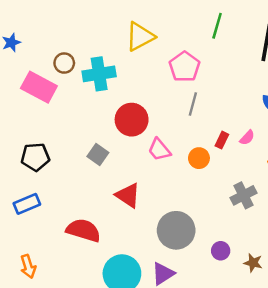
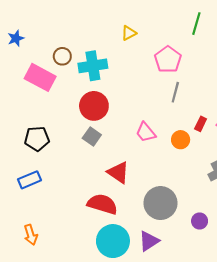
yellow triangle: (140, 37) -> (129, 33), size x0.6
red circle: (132, 120) -> (94, 106), moved
red semicircle: (83, 230) -> (102, 204), moved

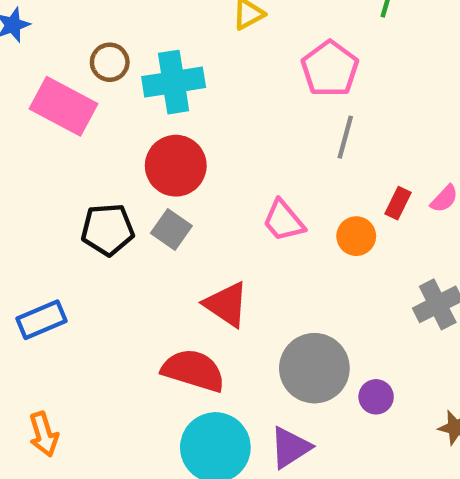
black pentagon: (37, 139) -> (108, 230), moved
purple circle: (200, 221) -> (376, 397), moved

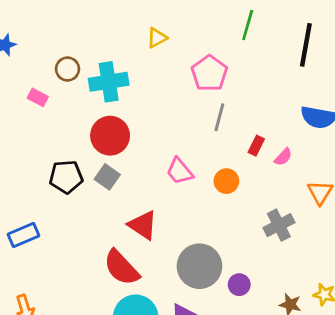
pink rectangle: (63, 106) -> (38, 97), size x0.5
red rectangle: (398, 203) -> (256, 146), moved
red semicircle: (193, 370) -> (121, 268), turned -150

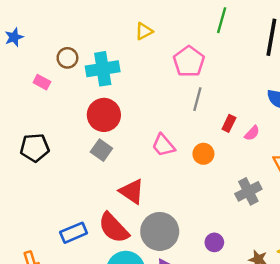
black pentagon: (66, 177) -> (35, 148), moved
blue rectangle: (24, 235) -> (74, 233), moved
gray circle: (199, 266) -> (160, 231), moved

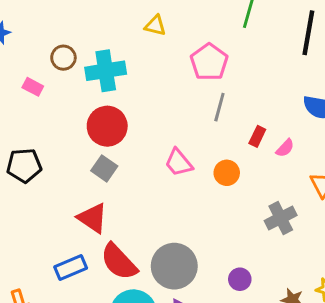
yellow triangle: (144, 31) -> (155, 26), turned 42
red triangle: (132, 191) -> (93, 218), moved

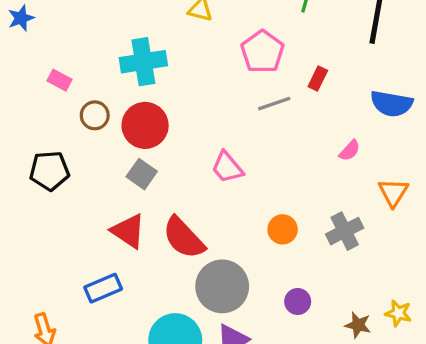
brown circle: (63, 58) -> (95, 115), moved
gray line: (219, 107) -> (274, 104), turned 56
red rectangle: (257, 136) -> (318, 78), moved
orange circle: (227, 173) -> (283, 229), moved
red semicircle: (119, 262) -> (184, 238), moved

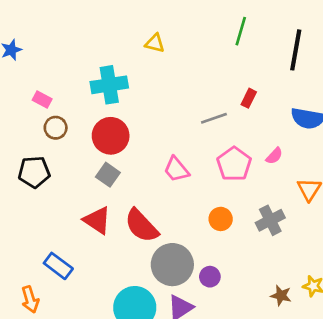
pink pentagon: (262, 52) -> (234, 164), moved
brown circle: (95, 115) -> (56, 128), moved
blue rectangle: (103, 288) -> (58, 266), moved, turned 60
purple circle: (298, 301) -> (210, 277), moved

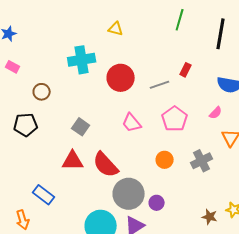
pink rectangle: (42, 100) -> (13, 67), moved
red circle: (111, 136) -> (121, 78), moved
pink semicircle: (274, 156) -> (216, 113), moved
red triangle: (97, 220) -> (73, 161), turned -35

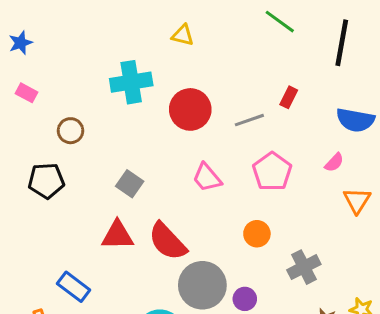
green line: (180, 20) -> (280, 22), turned -70
gray cross: (202, 161) -> (304, 267), moved

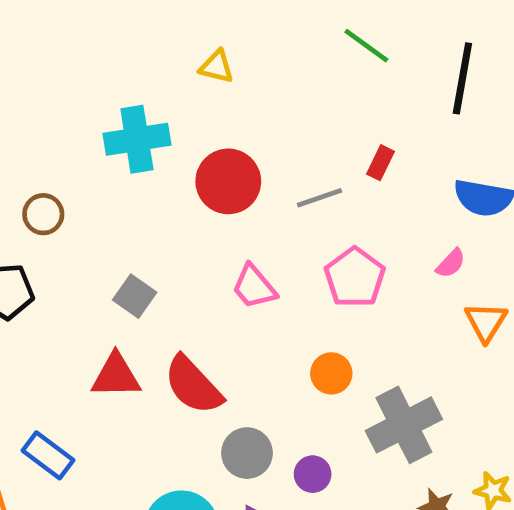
gray cross: (304, 267) -> (404, 425), size x1.4
gray circle: (202, 285) -> (247, 453), size x0.7

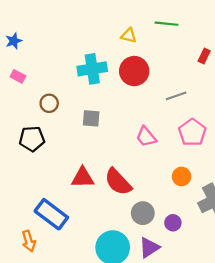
green line: (366, 46) -> (166, 24), moved, turned -30
red rectangle: (380, 163) -> (204, 56), moved
red circle: (228, 181) -> (134, 71), moved
gray square: (135, 296) -> (91, 118), moved, turned -30
blue rectangle: (48, 455) -> (51, 214), size x1.4

